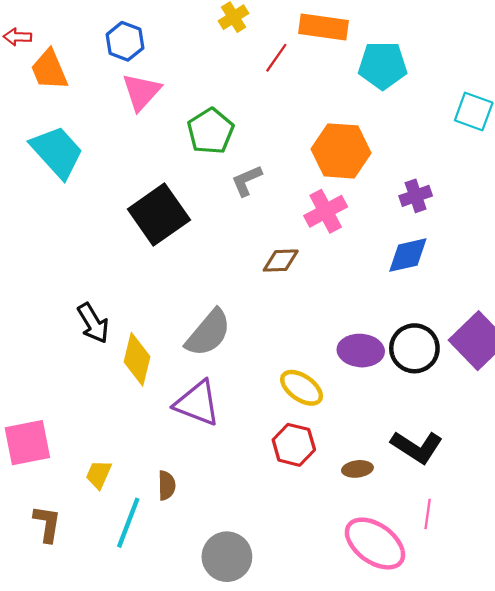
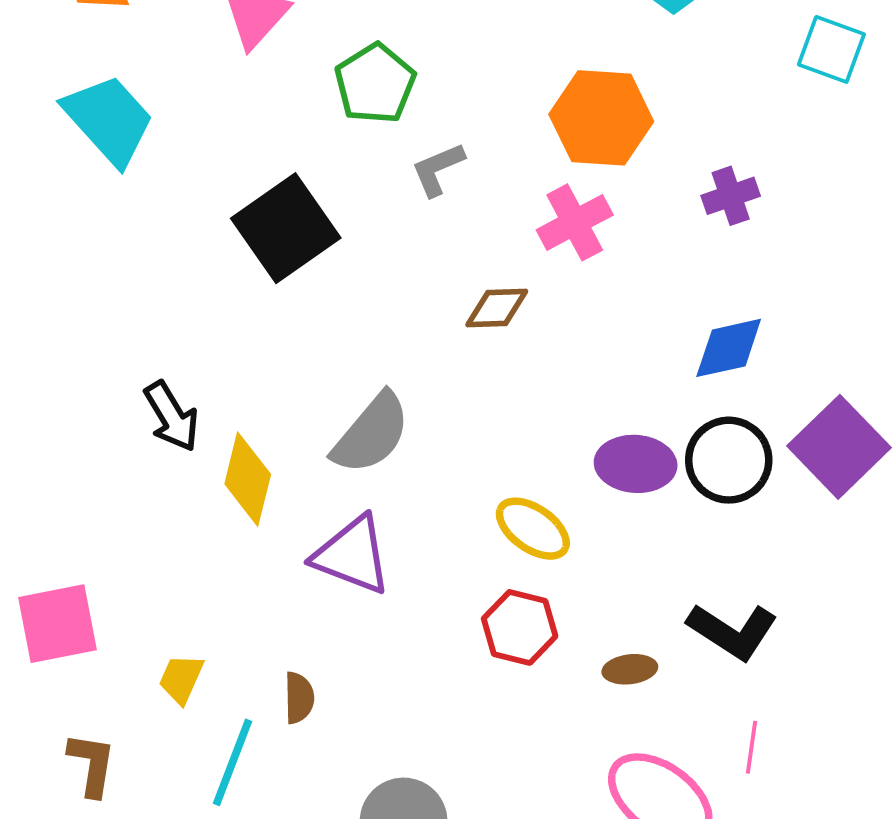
blue diamond: (408, 255) -> (729, 348), moved

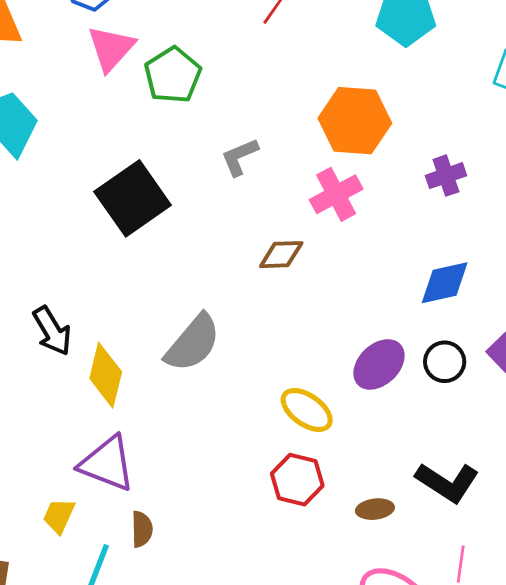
green pentagon: (375, 84) -> (173, 75), moved
black circle: (729, 460) -> (445, 362), size x0.7
purple ellipse: (636, 464) -> (379, 364), turned -48
purple triangle: (352, 555) -> (107, 464), moved

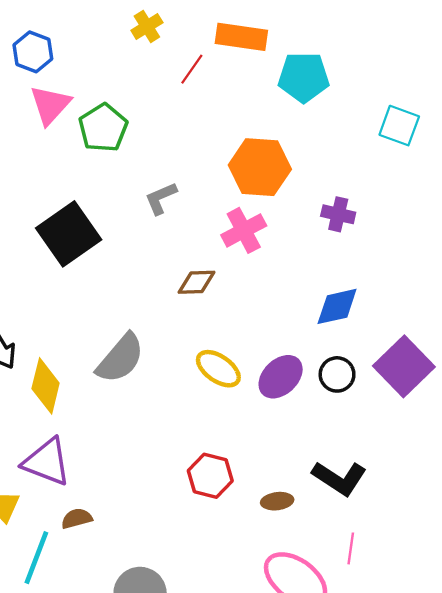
purple cross: (446, 176) -> (338, 214), turned 32
yellow ellipse: (307, 410) -> (218, 369), moved
brown semicircle: (142, 529) -> (77, 518), turned -104

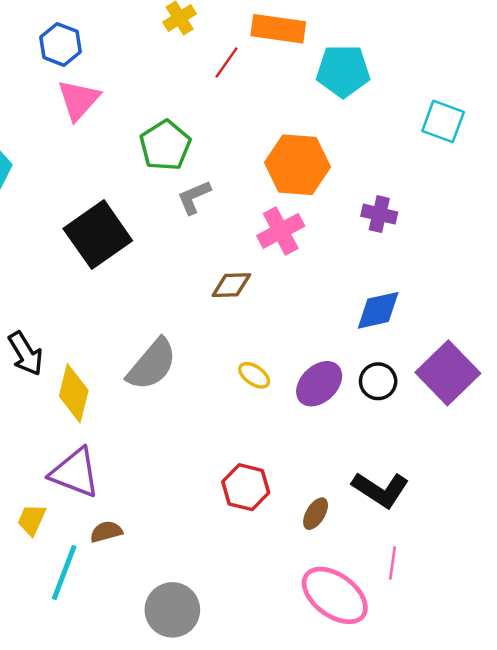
green pentagon: (103, 128) -> (165, 146), moved
yellow ellipse: (218, 369) -> (254, 375), size x0.7
brown ellipse: (277, 501) -> (316, 514), turned -52

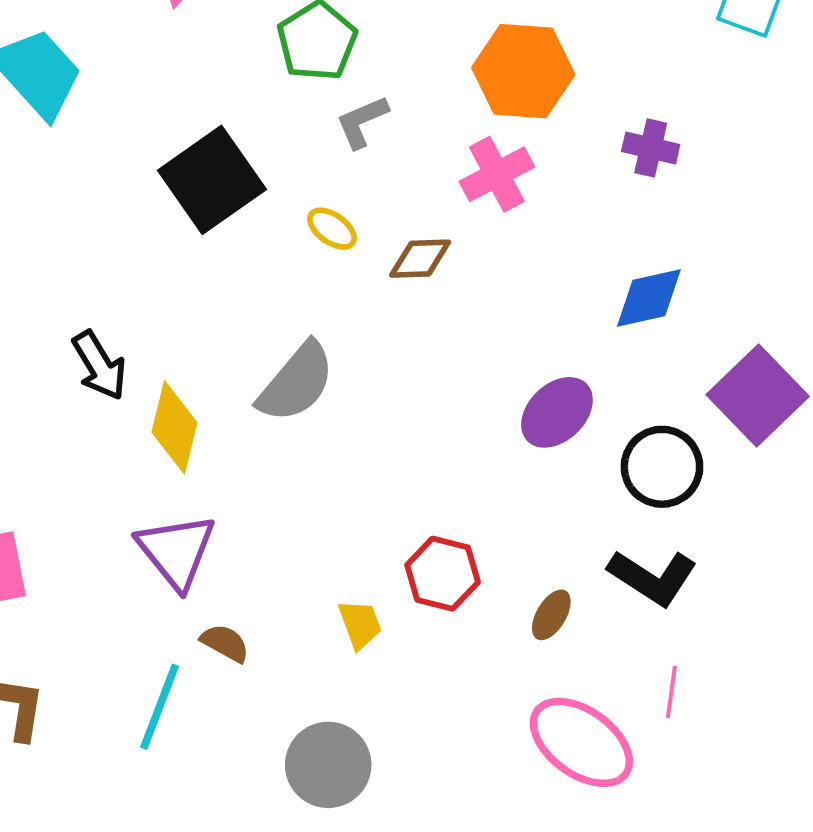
yellow ellipse: (254, 375) -> (332, 229), moved
black circle: (378, 381) -> (662, 467), moved, size x1.4
purple triangle: (75, 473) -> (176, 551), turned 30
yellow trapezoid: (32, 520) -> (360, 624), moved, turned 136
brown semicircle: (106, 532) -> (225, 643), turned 44

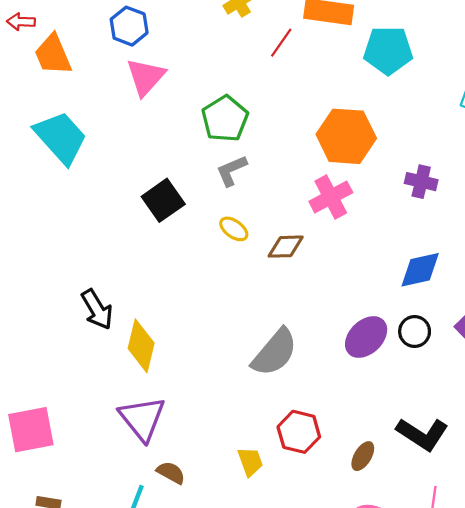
gray L-shape: (362, 122) -> (232, 171), moved
black square: (212, 180) -> (163, 200), size x0.7
gray semicircle: (296, 382) -> (275, 352), moved
black circle: (662, 467) -> (415, 331), moved, size x0.7

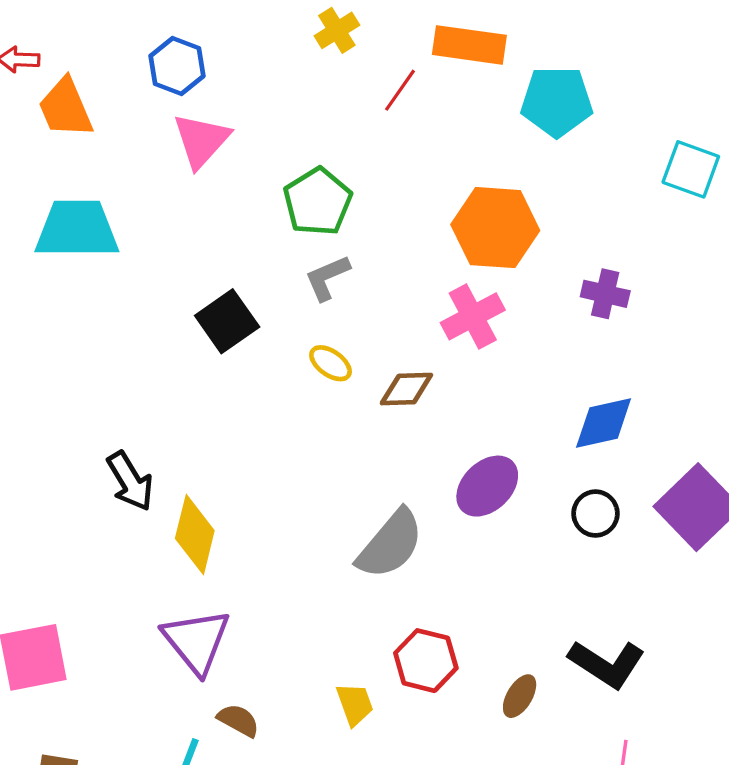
cyan trapezoid: (61, 137) -> (77, 229), turned -48
purple ellipse: (366, 337) -> (487, 486), moved

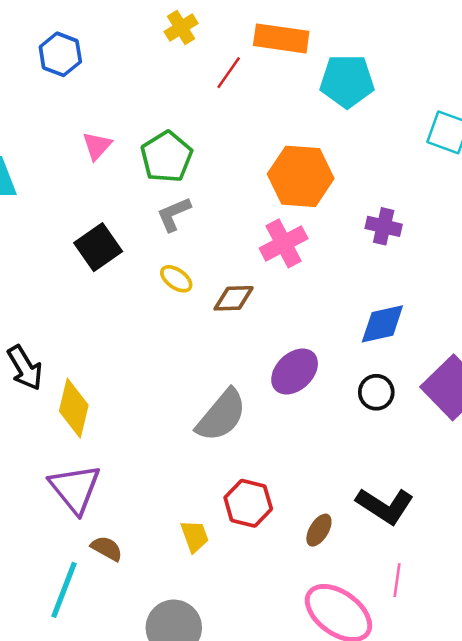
pink triangle: (201, 140) -> (97, 146), moved, size x0.7

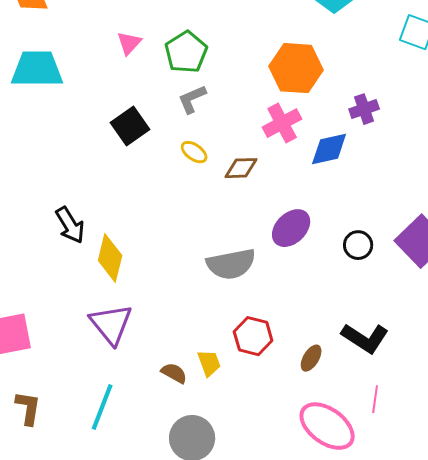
purple cross: (384, 226) -> (364, 109), turned -32
blue diamond: (382, 324) -> (329, 149), moved
gray semicircle: (221, 415) -> (231, 264), turned 39
brown semicircle: (107, 548) -> (174, 373), moved

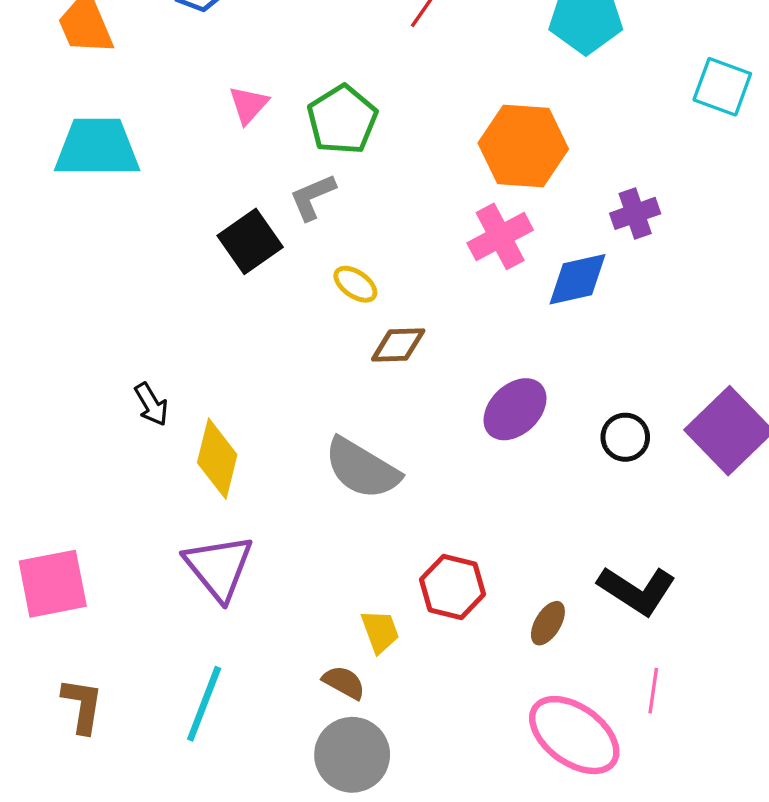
gray L-shape: (192, 99) -> (313, 197), moved
brown diamond: (241, 168) -> (398, 345), moved
black arrow: (70, 225) -> (151, 404), size x0.7
gray semicircle: (231, 264) -> (362, 468), moved, turned 42
brown semicircle: (174, 373) -> (344, 682), moved

